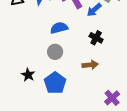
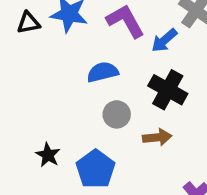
black cross: (96, 38) -> (168, 90), size x1.5
gray circle: (55, 52) -> (117, 114), moved

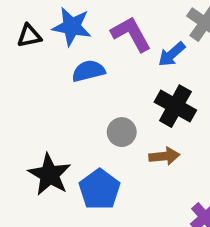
blue semicircle: (103, 72) -> (88, 71), moved
black star: (48, 155) -> (50, 175), size x1.6

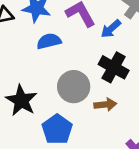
gray circle: (122, 132) -> (74, 87), size x1.5
black star: (50, 175) -> (21, 100), moved

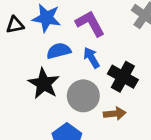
blue arrow: (111, 29) -> (91, 58), moved, turned 100
black star: (21, 100) -> (44, 84), moved

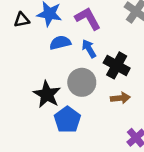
black star: (44, 84) -> (47, 94), moved
brown arrow: (115, 114) -> (120, 98), moved

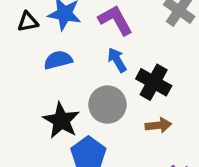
blue semicircle: (60, 43) -> (58, 60), moved

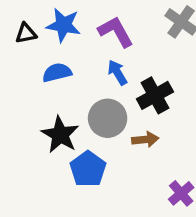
black cross: (154, 82) -> (155, 95), turned 32
brown arrow: (158, 125) -> (145, 139), moved

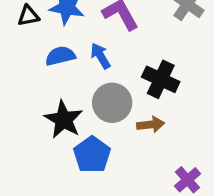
blue arrow: (117, 73) -> (100, 56), moved
black cross: (155, 95) -> (161, 79), turned -36

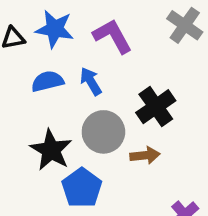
black cross: (161, 79) -> (156, 107), turned 30

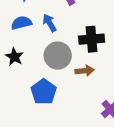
black cross: (156, 107) -> (92, 39), turned 30
black star: (51, 150) -> (14, 57), moved, size x0.7

